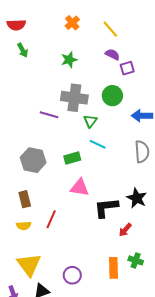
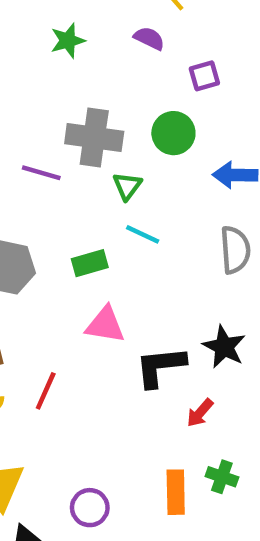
purple semicircle: (112, 54) -> (149, 38), moved
green star: (69, 60) -> (68, 41), moved

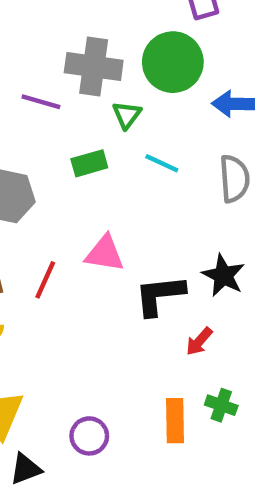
green circle: (173, 133) -> (173, 62), size x1.4
cyan line: (143, 234) -> (162, 163), moved
green rectangle: (90, 263) -> (89, 163), moved
red line: (46, 391) -> (45, 280), moved

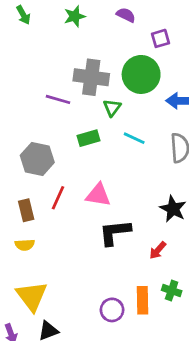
red line: (45, 280) -> (58, 198), moved
black L-shape: (160, 295) -> (115, 232), moved
purple circle: (89, 436) -> (112, 310), moved

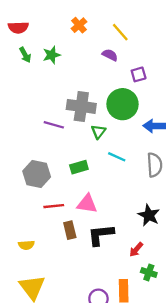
green star: (75, 16) -> (52, 55), moved
green rectangle: (88, 138) -> (79, 167), moved
red line: (58, 198) -> (54, 206), turned 60
brown rectangle: (26, 210) -> (70, 230), moved
green cross: (172, 291) -> (149, 272), moved

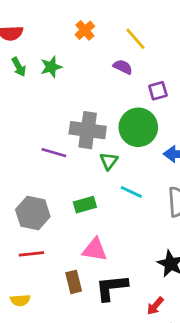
red line: (54, 206) -> (31, 254), moved

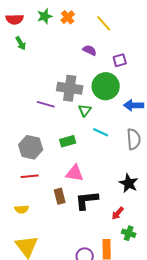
green star: (51, 67) -> (45, 16), moved
purple semicircle: (123, 67) -> (90, 50), moved

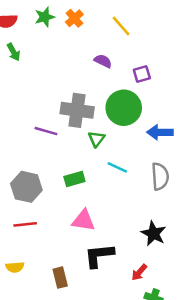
brown rectangle: (60, 196) -> (60, 278), moved

